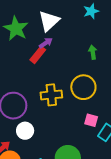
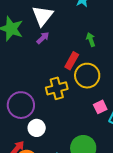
red rectangle: (38, 55) -> (72, 61), moved
pink square: (91, 120) -> (100, 107), turned -32

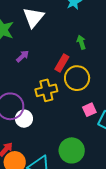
purple arrow: (43, 38) -> (23, 56), moved
white circle: (37, 128) -> (24, 119), moved

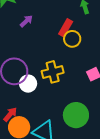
yellow circle: (77, 78) -> (72, 39), moved, size x0.7
yellow cross: (46, 90) -> (53, 72), moved

